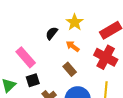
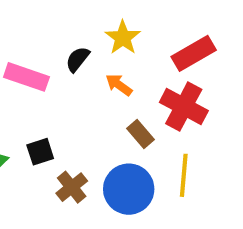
pink rectangle: (26, 57) -> (26, 77), moved, turned -30
brown rectangle: (70, 69) -> (141, 134), moved

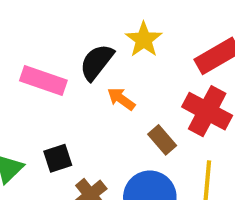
black semicircle: (78, 59) -> (97, 62), size x1.4
orange arrow: (119, 85) -> (121, 99), moved

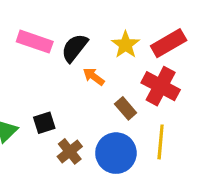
yellow star: (144, 40) -> (126, 45), moved
pink rectangle: (43, 80) -> (35, 42), moved

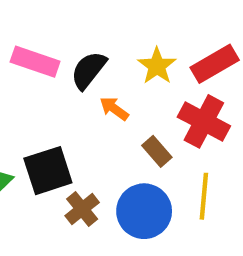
black square: (44, 123) -> (48, 171), size x1.6

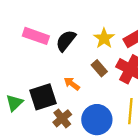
orange arrow: (114, 109) -> (72, 84), moved
brown rectangle: (157, 151) -> (99, 68), moved

